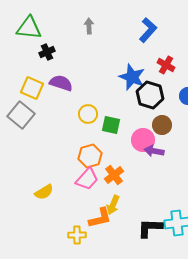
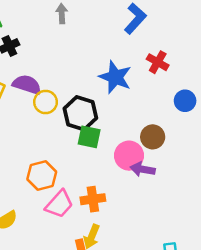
black hexagon: (150, 95) -> (80, 113), moved
yellow circle: (88, 114) -> (46, 102), moved
orange hexagon: (90, 156) -> (42, 176), moved
orange cross: (114, 175) -> (93, 199), turned 30

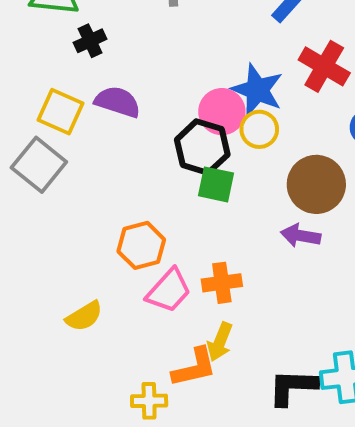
red cross: (158, 62) -> (324, 66), size x1.4
yellow circle: (46, 102) -> (259, 129), moved
brown circle: (153, 137) -> (316, 184), size x1.5
pink circle: (129, 156) -> (222, 112), moved

